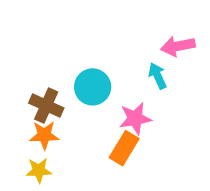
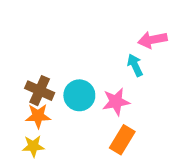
cyan circle: (93, 87) -> (79, 95), moved
orange rectangle: (124, 148) -> (122, 140), moved

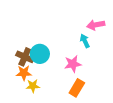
cyan circle: (79, 95) -> (40, 54), moved
yellow star: (33, 146) -> (33, 86), moved

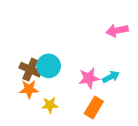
cyan arrow: (85, 41) -> (111, 77), moved, turned 88
yellow star: (33, 86) -> (50, 105), moved

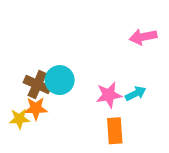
yellow star: (50, 105) -> (19, 119), moved
orange rectangle: (94, 107) -> (115, 131), turned -35

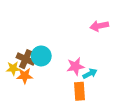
cyan arrow: (136, 93) -> (90, 74), moved
yellow star: (19, 119) -> (13, 68), moved

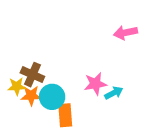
cyan circle: (41, 56) -> (52, 97), moved
orange rectangle: (80, 91) -> (65, 115), moved

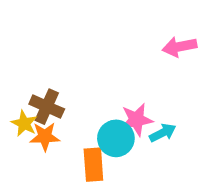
yellow star: (17, 86) -> (24, 123), turned 30
cyan circle: (52, 97) -> (116, 138), moved

